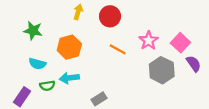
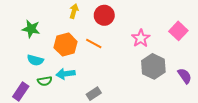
pink square: (180, 43) -> (178, 31), moved
orange line: (118, 49) -> (94, 43), moved
purple semicircle: (194, 64) -> (185, 76), moved

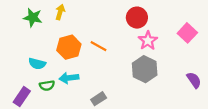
yellow arrow: (74, 11) -> (60, 12), moved
red circle: (104, 15) -> (137, 18), moved
green star: (31, 29) -> (33, 18), moved
gray hexagon: (153, 66) -> (145, 69), moved

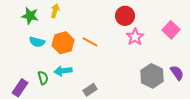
cyan semicircle: (37, 64) -> (37, 42), moved
gray hexagon: (145, 69) -> (152, 76), moved
green semicircle: (47, 86) -> (43, 78), turned -96

